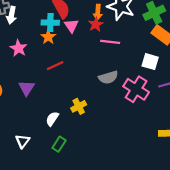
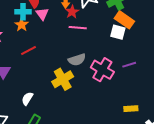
red star: (96, 24) -> (72, 12), moved
white square: (150, 62) -> (118, 32), moved
yellow cross: (79, 106) -> (63, 79), moved, size x1.5

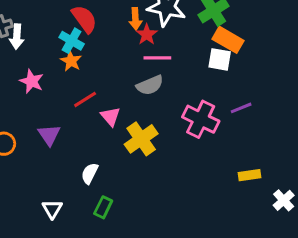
cyan cross: (23, 12) -> (72, 41), turned 35
pink triangle: (42, 14) -> (110, 116), moved
gray semicircle: (77, 60) -> (150, 85), moved

